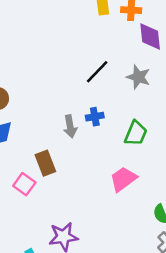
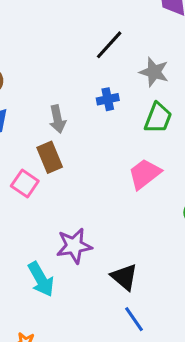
gray star: (138, 77) -> (154, 72), moved
gray arrow: (70, 126) -> (57, 119), moved

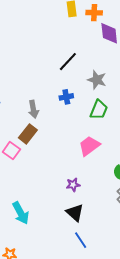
brown rectangle: (50, 157) -> (28, 134), turned 60
purple star: (74, 246) -> (73, 185), moved, size x0.6

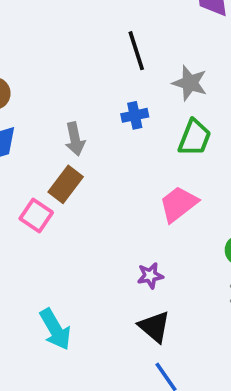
black line: (68, 62) -> (136, 51), turned -60

